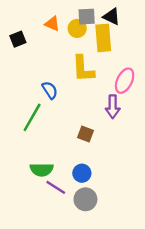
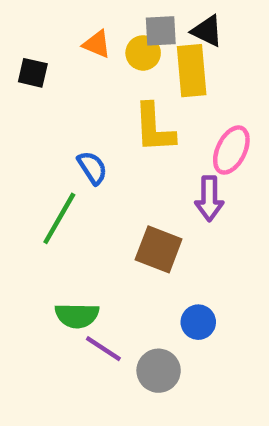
black square: (18, 39) -> (33, 73), turned 35
brown square: (85, 134) -> (159, 249), size x1.5
blue circle: (82, 173) -> (198, 322), moved

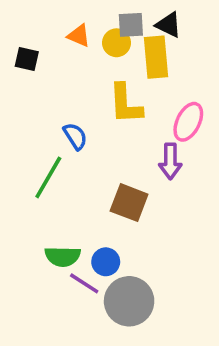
blue circle: (198, 322) -> (106, 262), moved
gray circle: (159, 371) -> (129, 301), size x1.4

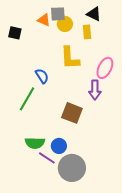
gray square: (131, 25) -> (58, 14), moved
yellow rectangle: (156, 57) -> (87, 32), size x0.6

